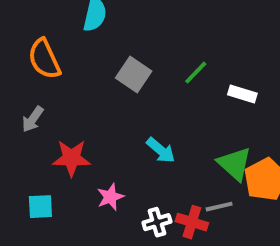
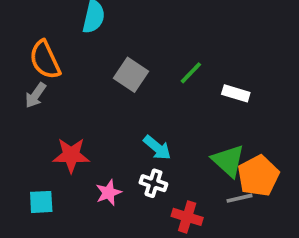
gray arrow: (33, 119) -> (36, 95), moved
gray line: (219, 207) -> (240, 198), moved
white cross: (157, 222) -> (153, 183), moved, turned 35

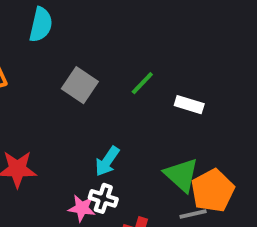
cyan arrow: (157, 148) -> (107, 161), turned 84
pink star: (109, 193) -> (82, 208), moved, turned 30

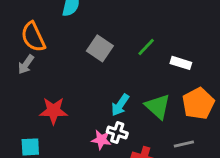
green triangle: (181, 175) -> (158, 106), moved
orange pentagon: (213, 191) -> (198, 103), moved

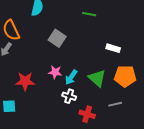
green line: (146, 47) -> (89, 14), moved, turned 56
orange pentagon: (198, 103) -> (125, 76), turned 30
pink star: (101, 140) -> (55, 72), moved

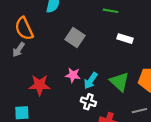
white rectangle: (113, 48) -> (125, 39), moved

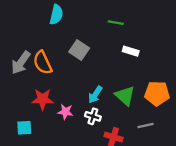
orange semicircle: (24, 29) -> (43, 63), moved
gray arrow: (19, 50) -> (21, 63), size x1.5
pink star: (73, 75) -> (65, 112), moved

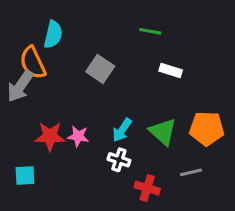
cyan semicircle: (56, 15) -> (53, 34), moved
orange semicircle: (43, 63) -> (33, 63), moved
pink star: (65, 112) -> (78, 136), moved

